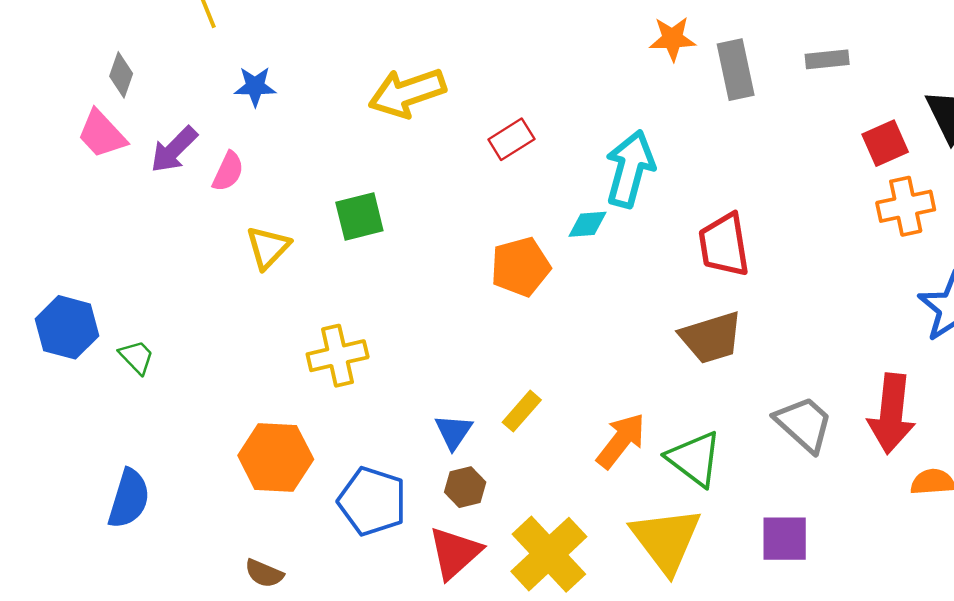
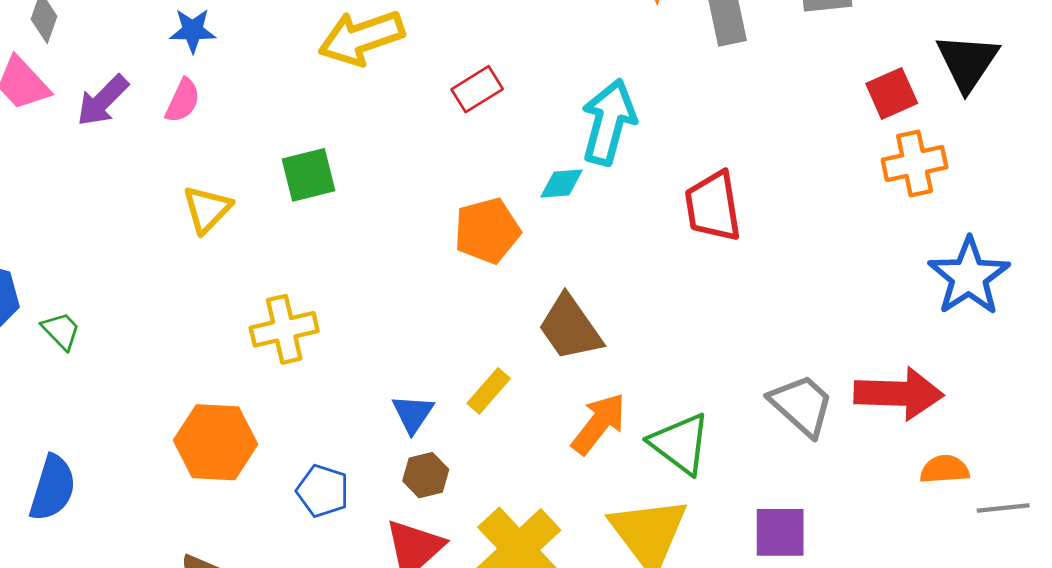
pink semicircle: (228, 171) -> (183, 101), moved
brown trapezoid: (711, 338) -> (570, 328), moved, turned 72
red arrow: (891, 414) -> (899, 394), turned -94
blue pentagon: (372, 501) -> (323, 491), size x0.7

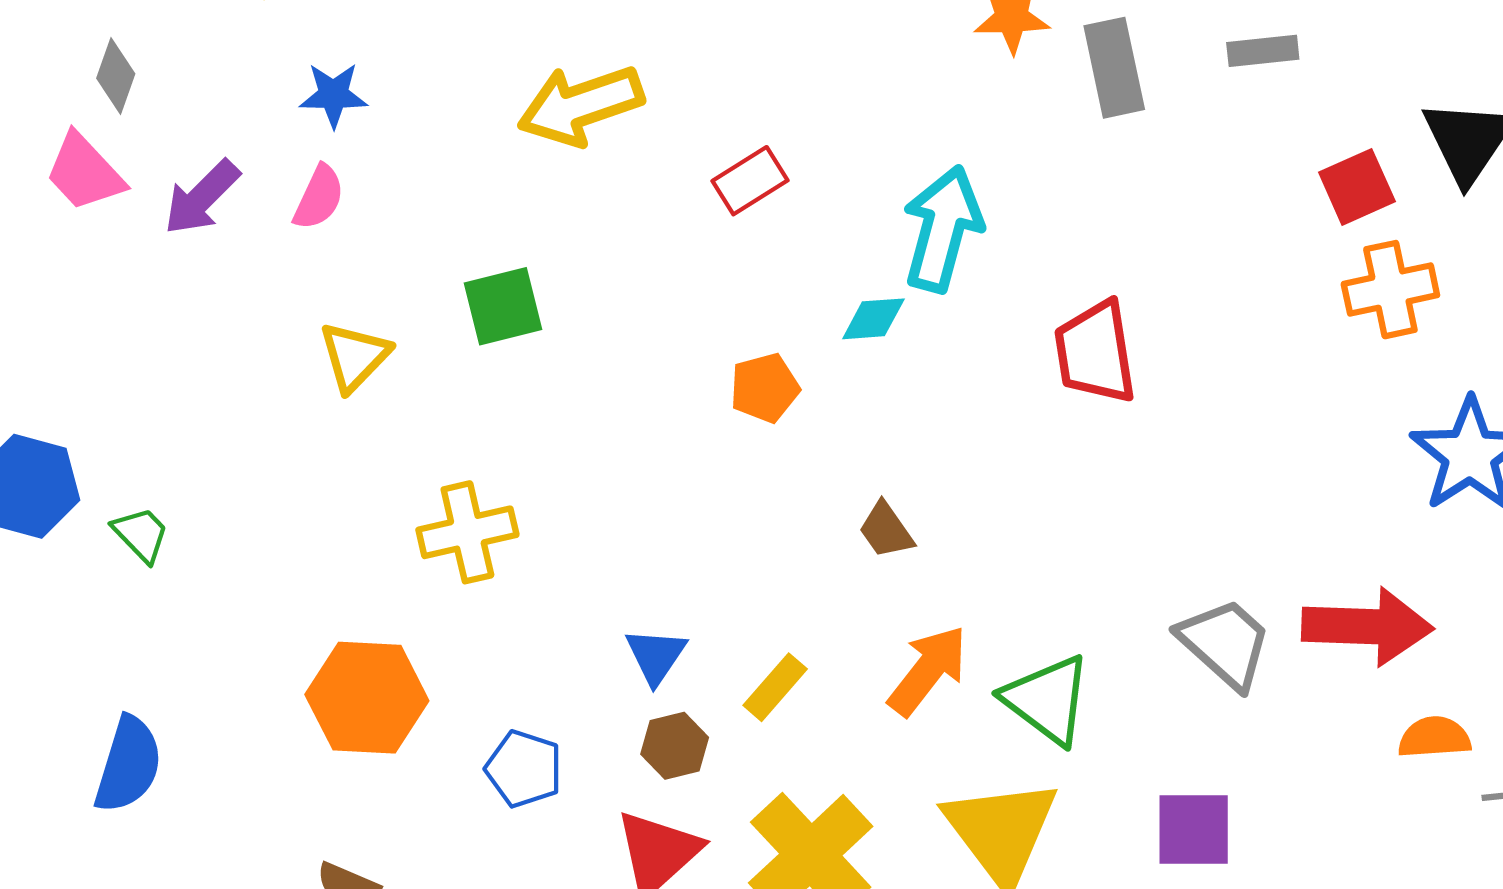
orange pentagon: (487, 231) -> (765, 388), size x0.7
brown trapezoid: (570, 328) -> (886, 530), size x0.6
yellow rectangle: (489, 391) -> (775, 687), moved

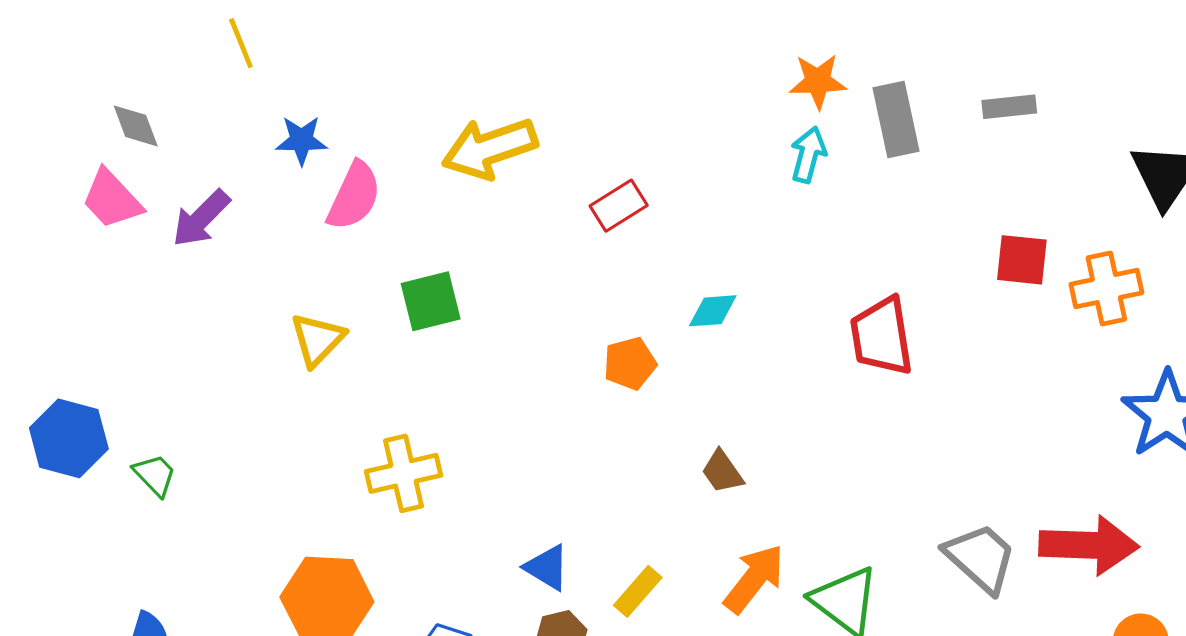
gray diamond: (116, 76) -> (136, 126), turned -40
red square: (1357, 187) -> (1022, 260), moved, turned 30
pink semicircle: (319, 197) -> (354, 196), moved, size x1.4
cyan arrow: (943, 229) -> (808, 155), moved, size x0.6
blue triangle: (656, 656) -> (547, 567), turned -33

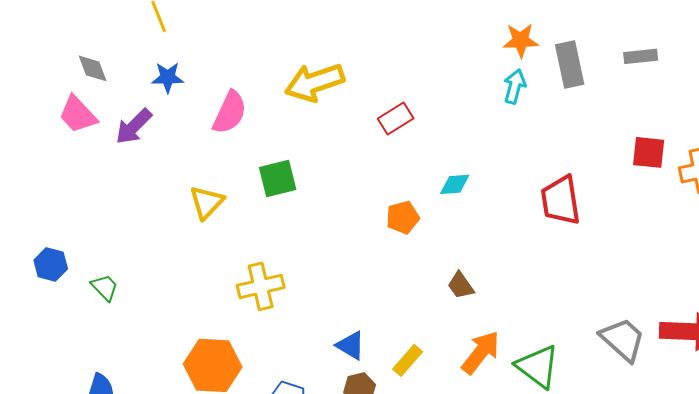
blue star: (301, 140) -> (168, 77), moved
blue hexagon: (69, 438) -> (51, 264), size x0.7

